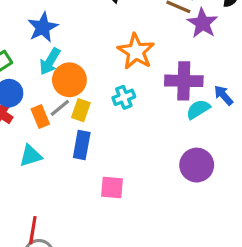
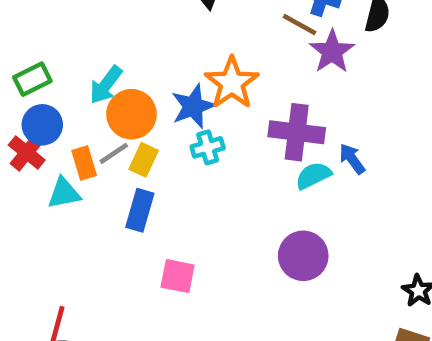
blue star: (43, 27) -> (193, 106), moved
cyan triangle: (31, 156) -> (64, 193), moved

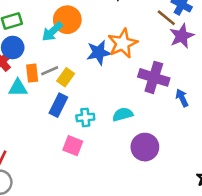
orange circle: (131, 114) -> (67, 20), moved
cyan cross: (208, 147) -> (85, 117), moved
cyan semicircle: (313, 175) -> (123, 114), moved

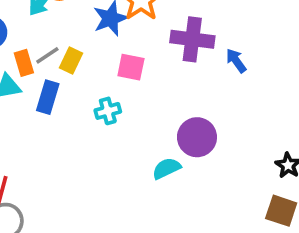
blue rectangle: (58, 105) -> (48, 97), moved
cyan semicircle: (123, 114) -> (166, 168), moved
pink square: (73, 146) -> (131, 67), moved

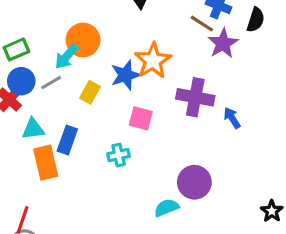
gray line: (47, 55) -> (51, 83), moved
yellow rectangle: (71, 61) -> (90, 92), moved
orange rectangle: (24, 63) -> (46, 163), moved, size x1.5

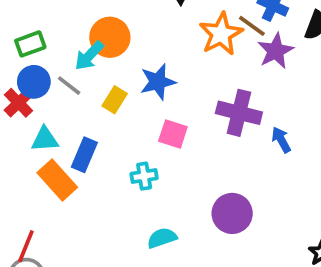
orange star: (153, 61) -> (221, 34), moved
gray line: (51, 83) -> (69, 86), turned 65
orange rectangle: (46, 163) -> (57, 180), turned -32
cyan semicircle: (166, 208) -> (162, 238), moved

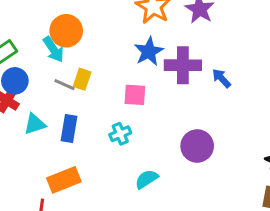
cyan arrow: (89, 56) -> (53, 49), turned -64
blue star: (158, 82) -> (149, 52), moved
gray line: (69, 86) -> (64, 85), moved
orange rectangle: (57, 180) -> (64, 180), moved, turned -56

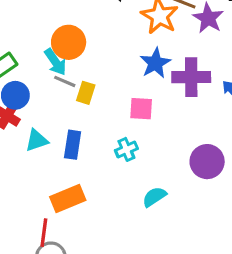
gray line: (64, 85) -> (65, 81), moved

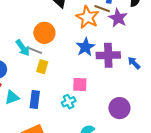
orange circle: (69, 42) -> (44, 33), moved
gray line: (65, 81) -> (35, 51), moved
pink square: (141, 109) -> (80, 85), moved

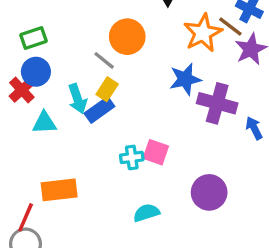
cyan arrow: (23, 48) -> (78, 99), moved
pink square: (80, 85) -> (156, 152), moved
blue rectangle: (35, 100) -> (99, 110), moved, turned 30

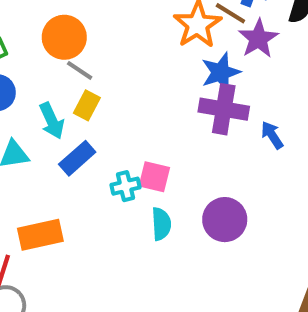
orange circle: (127, 37) -> (64, 37), moved
blue star: (185, 79) -> (221, 72), moved
blue rectangle: (99, 110) -> (77, 158), moved
cyan semicircle: (146, 213) -> (161, 224), moved, turned 110

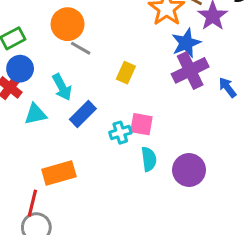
yellow rectangle: (87, 105) -> (126, 73), moved
purple cross: (224, 109) -> (190, 70), turned -32
purple circle: (225, 220) -> (189, 170), moved

